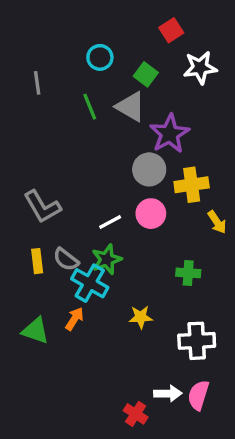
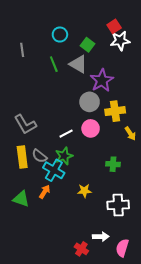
red square: (171, 30) -> (114, 26), moved
yellow rectangle: (37, 261) -> (22, 157), size x1.5
pink semicircle: (198, 395) -> (122, 248), moved

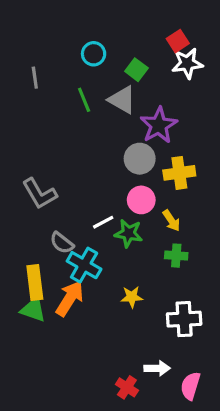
white line: (66, 134) -> (103, 222), moved
yellow arrow: (130, 134) -> (171, 221), moved
green star: (64, 156) -> (129, 233), moved, turned 30
yellow rectangle: (22, 157) -> (35, 283), moved
orange arrow: (45, 192) -> (70, 298), size x1.6

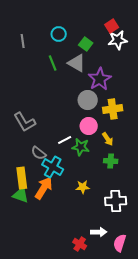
gray line: (35, 78) -> (23, 41), moved

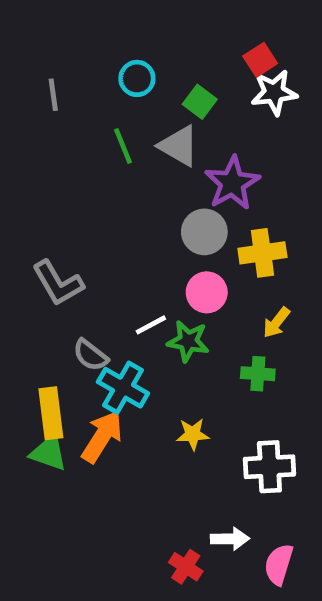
yellow arrow: (108, 139) -> (276, 323), moved, turned 72

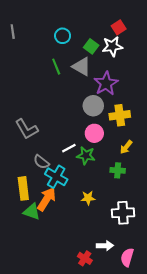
white star: (274, 92) -> (112, 46), moved
gray line: (53, 95) -> (13, 32), moved
green triangle: (49, 453) -> (32, 212), moved

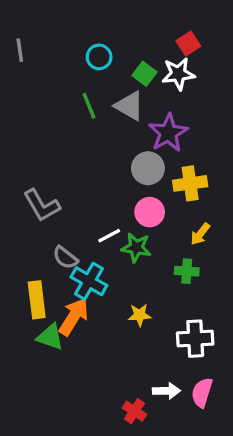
pink semicircle: (127, 257) -> (202, 393), moved

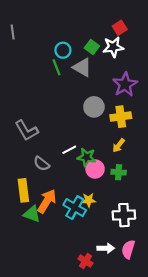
cyan circle: (99, 57) -> (63, 50), moved
purple star: (168, 133) -> (125, 84), moved
pink circle: (150, 212) -> (95, 169), moved
yellow arrow: (200, 234) -> (119, 145), moved
cyan cross: (89, 281) -> (75, 208), moved

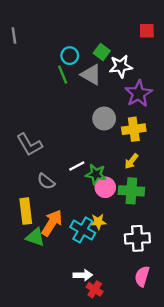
red square: (120, 28) -> (147, 31), moved, turned 32
white star: (113, 47) -> (121, 66), moved
green cross: (119, 172) -> (131, 191), size x1.5
white arrow: (106, 248) -> (83, 275), moved

